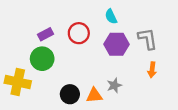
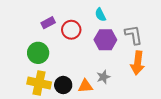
purple rectangle: (45, 34) -> (48, 23), moved
orange arrow: (152, 70) -> (138, 63), size x1.6
yellow cross: (18, 82) -> (39, 83), moved

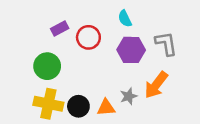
orange arrow: (138, 63) -> (156, 85), moved, turned 30

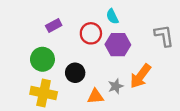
red circle: (88, 37) -> (91, 33), moved
gray L-shape: (166, 44) -> (164, 36), moved
black circle: (78, 106) -> (75, 73), moved

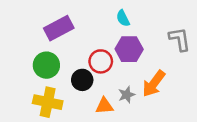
purple rectangle: (54, 25) -> (59, 28), size x1.6
red circle: (91, 33) -> (101, 61), moved

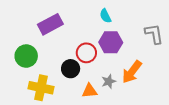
green circle: (46, 65) -> (26, 56), moved

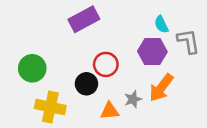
cyan semicircle: (105, 16) -> (161, 24), moved
purple rectangle: (50, 24) -> (84, 19), moved
purple hexagon: (111, 42) -> (152, 52), moved

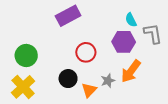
black circle: (86, 84) -> (68, 79), moved
yellow cross: (50, 107) -> (23, 87), moved, turned 35
orange triangle: (110, 111) -> (89, 90), turned -42

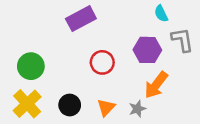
cyan semicircle: (131, 20) -> (161, 14), moved
black circle: (68, 79) -> (70, 105), moved
gray star: (108, 81) -> (137, 109), moved

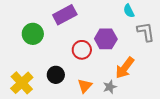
purple hexagon: (147, 50) -> (106, 39), moved
green circle: (31, 66) -> (33, 34), moved
black circle: (70, 105) -> (56, 75), moved

